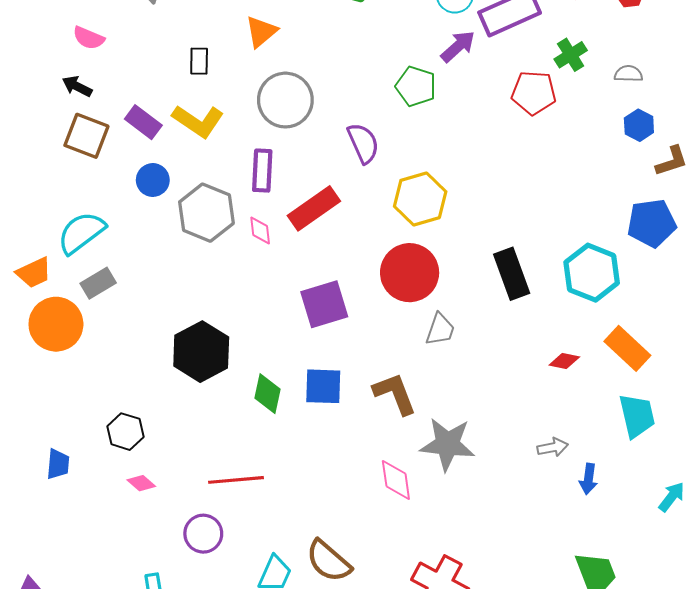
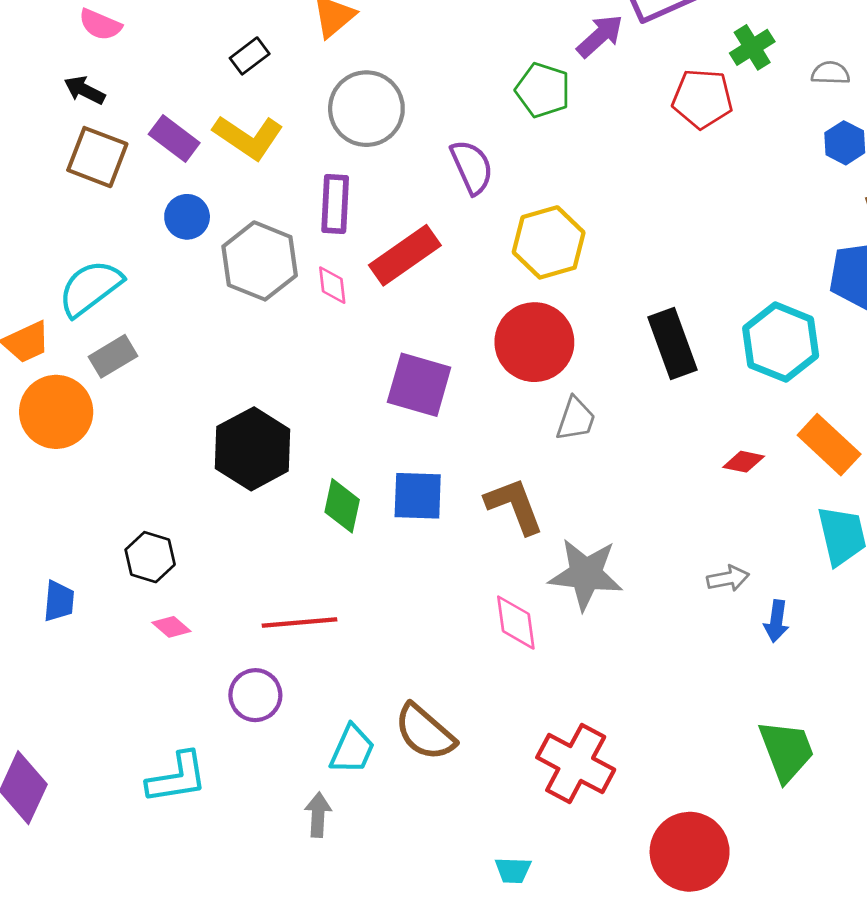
black rectangle: (199, 61) -> (250, 56), turned 52
purple square: (324, 304) -> (419, 385), turned 33

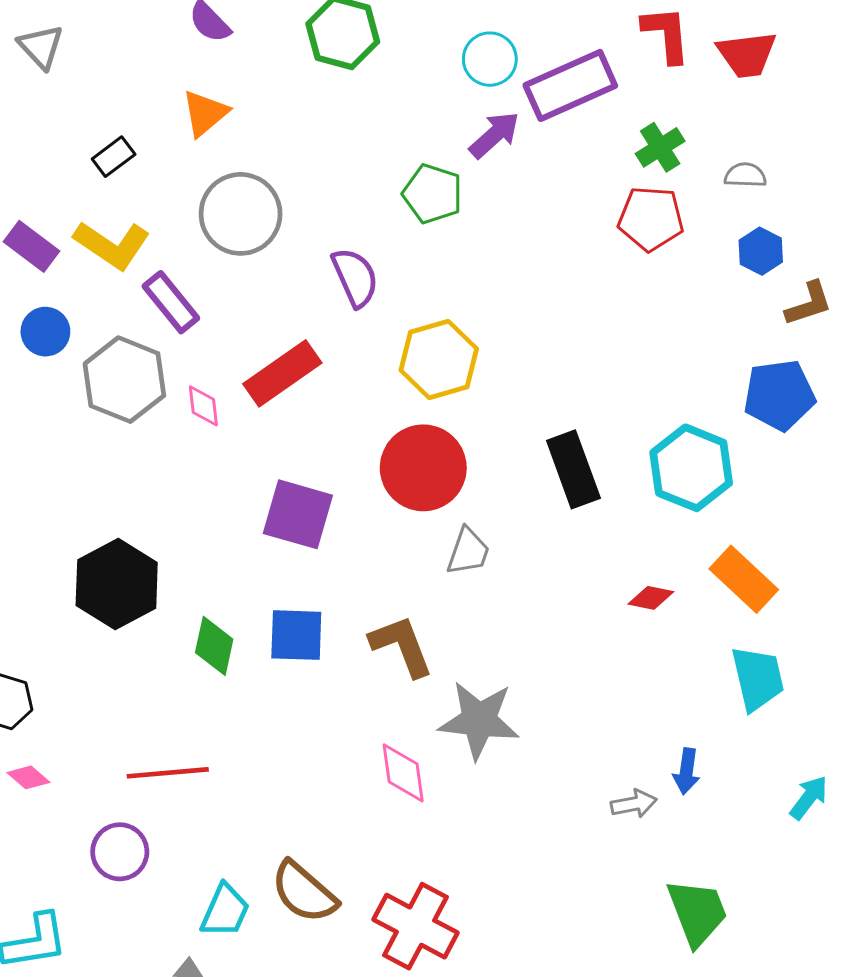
red pentagon: (702, 99) -> (651, 219), moved
purple rectangle: (335, 204) -> (171, 302), moved, turned -42
gray arrow: (728, 578) -> (634, 804), moved
red cross: (576, 763) -> (416, 926), moved

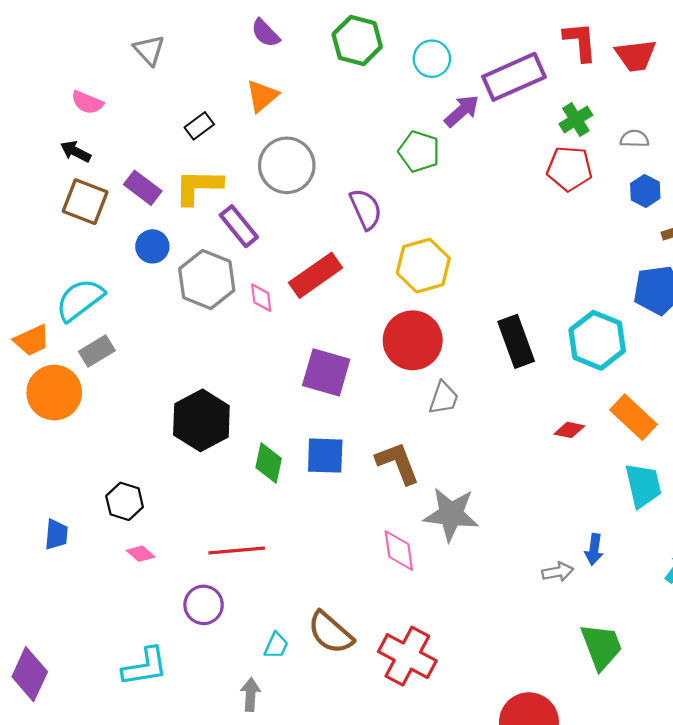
cyan circle: (490, 59) -> (432, 59), moved
yellow L-shape: (112, 245) -> (198, 187), turned 147
cyan trapezoid: (225, 911) -> (276, 645), size x0.7

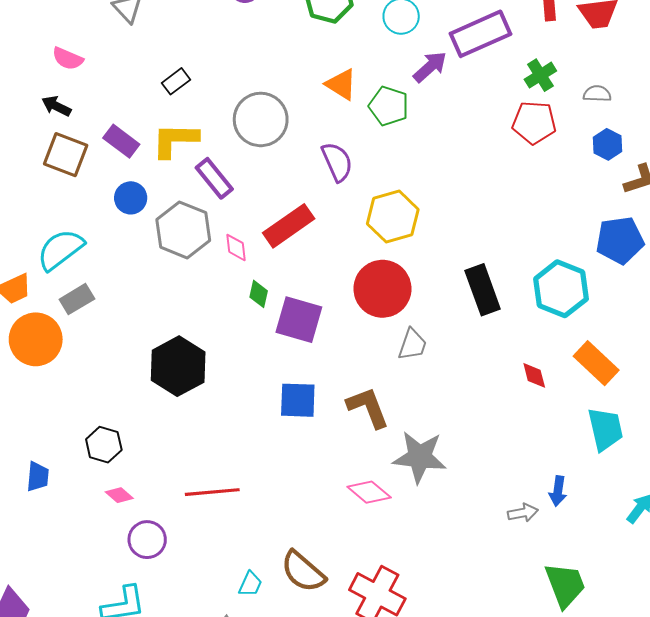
orange triangle: (262, 96) -> (341, 84), moved, turned -48
red diamond: (569, 430) -> (534, 375), turned 64
green diamond: (269, 463) -> (259, 294), moved, size x0.7
pink diamond: (399, 550) -> (369, 492), turned -42
purple circle: (204, 605) -> (147, 540), moved

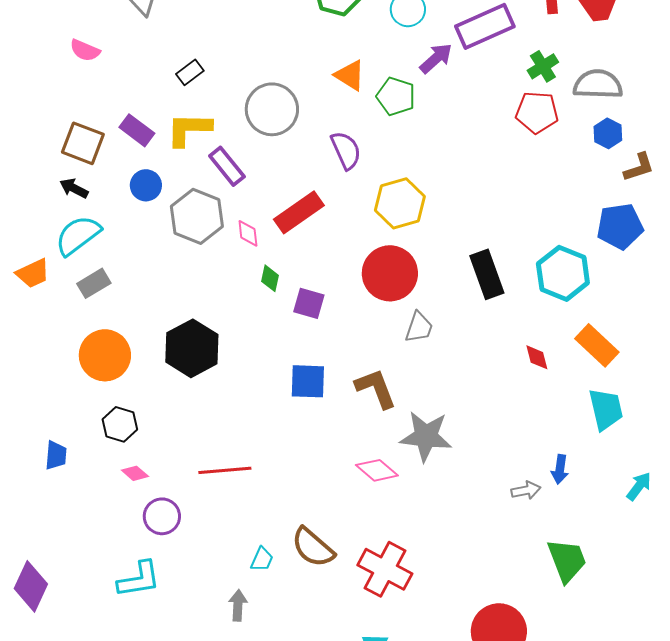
gray semicircle: (597, 94) -> (598, 84), size x1.8
black arrow: (56, 106) -> (74, 188), moved
purple square: (299, 320) -> (309, 303), size x0.7
orange circle: (36, 339) -> (105, 355), moved

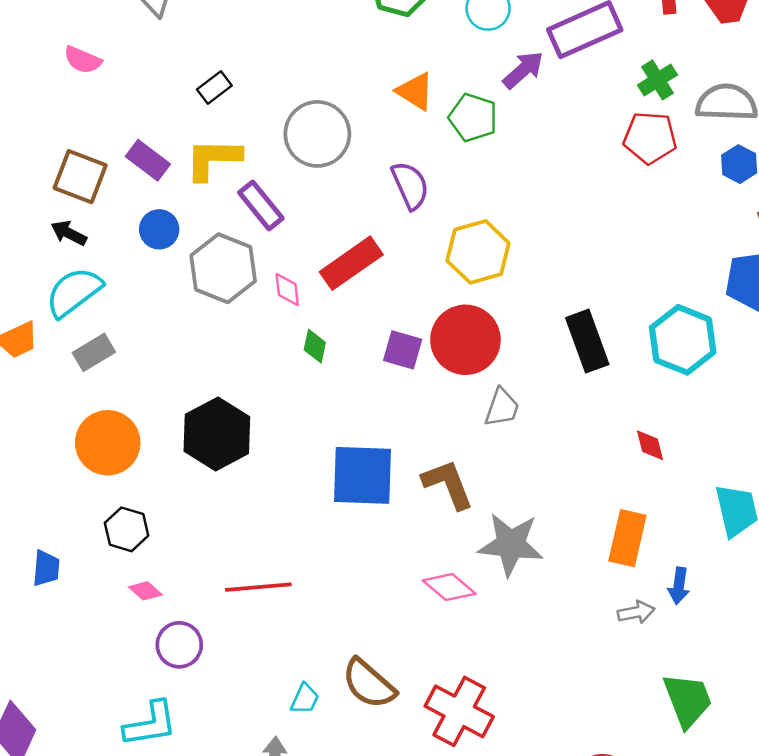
purple square: (309, 303) -> (403, 350), moved
orange rectangle: (597, 345) -> (627, 538), moved, turned 60
blue square: (308, 381) -> (363, 475), size x1.4

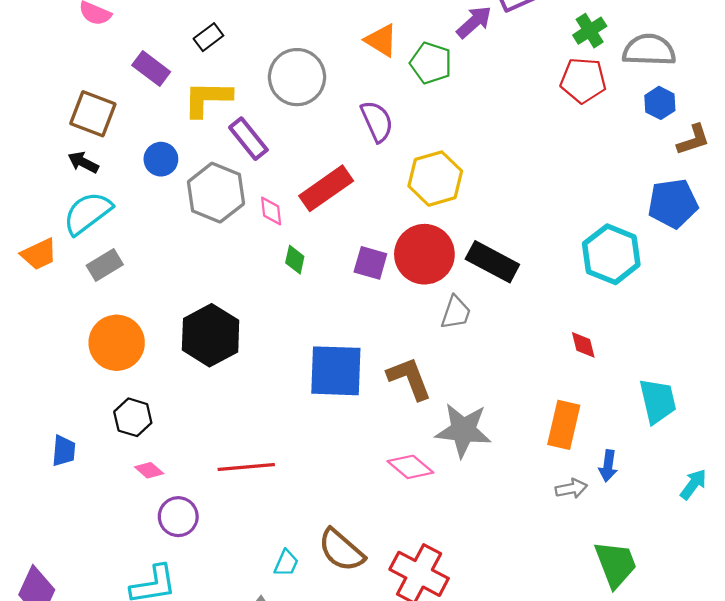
purple rectangle: (148, 160) -> (151, 68), moved
black rectangle: (587, 341) -> (492, 262), moved, turned -42

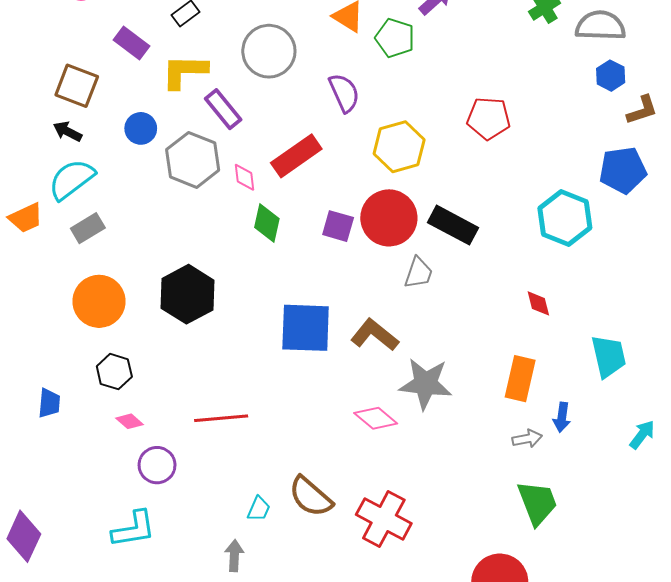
red pentagon: (583, 80) -> (489, 118), moved
green diamond: (295, 260) -> (267, 223), size x1.4
brown L-shape: (409, 378) -> (375, 335), turned -30
green trapezoid: (616, 564) -> (537, 503), moved

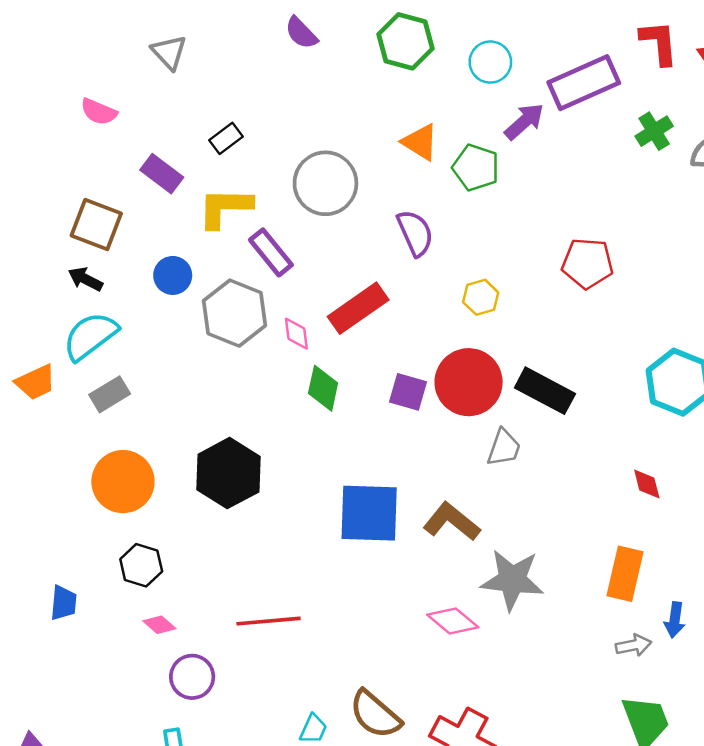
yellow hexagon: (399, 147) -> (481, 297), size x0.6

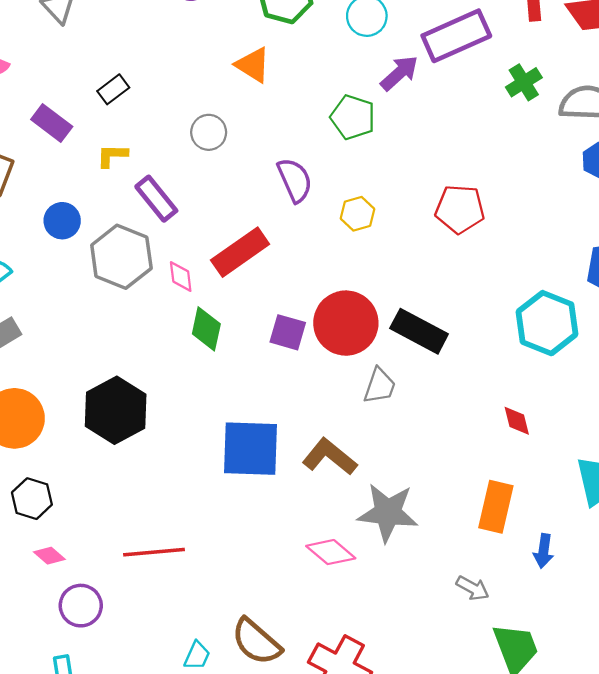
orange triangle: (420, 142) -> (253, 65), moved
gray circle: (325, 183) -> (209, 132), size x0.6
yellow L-shape: (225, 208) -> (112, 156), size x0.6
yellow hexagon: (481, 297) -> (357, 214), moved
gray arrow: (633, 645) -> (473, 588), moved, turned 40

